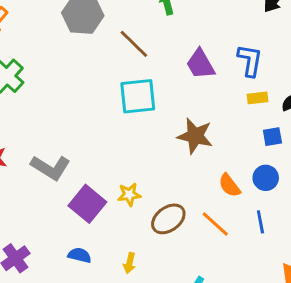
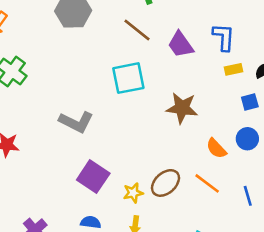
brown line: (134, 44) -> (137, 30), moved
gray L-shape: (51, 168) -> (76, 122), moved
yellow star: (129, 195) -> (133, 193), moved
blue line: (260, 222) -> (248, 196), moved

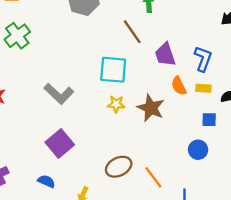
orange semicircle: (216, 148) -> (179, 86), moved
yellow star: (133, 193) -> (116, 104), moved

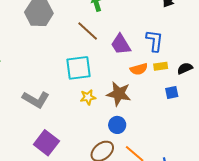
orange semicircle: (179, 86) -> (139, 69), turned -66
blue circle: (198, 150) -> (117, 125), moved

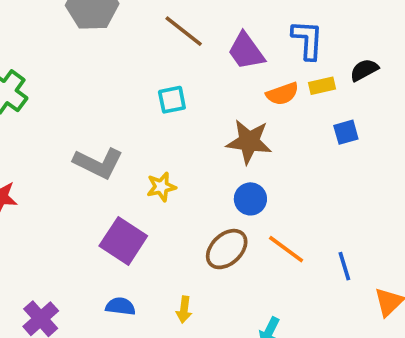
cyan square: (78, 68) -> (172, 100), size x0.6
black semicircle: (185, 68) -> (364, 70), moved
yellow star: (88, 97) -> (161, 187), moved

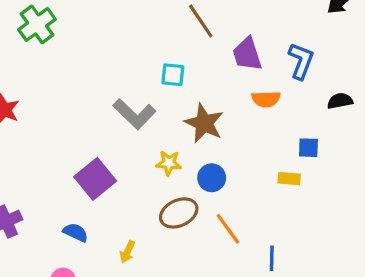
yellow rectangle: (322, 86) -> (289, 179), moved
brown star: (249, 142) -> (204, 123), moved
gray L-shape: (98, 163) -> (134, 114), moved
yellow star: (161, 187) -> (169, 163), moved

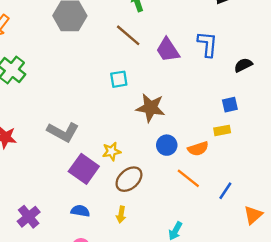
orange semicircle: (266, 99) -> (198, 149), moved
gray L-shape: (134, 114) -> (63, 132), moved
yellow star: (169, 163) -> (112, 151), moved
brown ellipse: (179, 213) -> (129, 179), moved
blue line: (272, 258) -> (225, 191), turned 48

